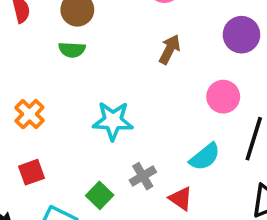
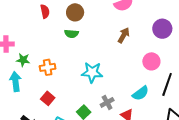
orange cross: (29, 114) -> (48, 67), turned 35
red square: (32, 172) -> (48, 98), turned -32

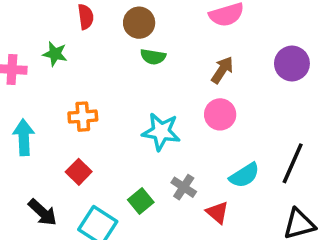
green semicircle: (71, 34) -> (153, 57), moved
green star: (23, 60) -> (55, 54), moved
pink circle: (151, 61) -> (220, 114), moved
gray cross: (107, 102) -> (184, 187), turned -32

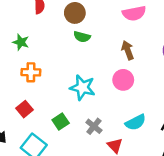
green star: (55, 54) -> (21, 42), moved
brown arrow: (222, 70) -> (128, 50), turned -60
green square: (141, 201) -> (61, 121), moved

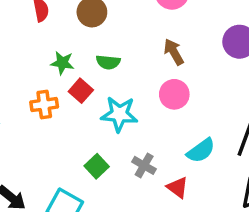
green semicircle: (82, 37) -> (108, 62), moved
green star: (21, 42) -> (62, 63), moved
red square: (24, 109) -> (81, 91), moved

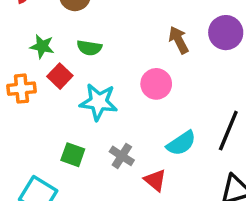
brown arrow: (174, 52) -> (179, 40), moved
green square: (97, 166) -> (73, 155), turned -30

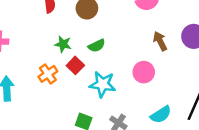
green semicircle: (89, 48) -> (97, 46), turned -35
orange cross: (21, 89) -> (48, 74), turned -30

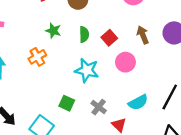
green semicircle: (97, 46) -> (84, 34), turned -70
red square: (75, 65) -> (109, 38), moved

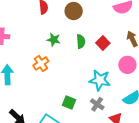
pink circle: (125, 62) -> (127, 65), moved
cyan star: (87, 70) -> (100, 80), moved

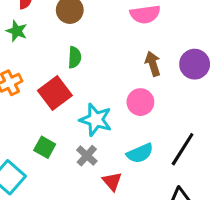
green star: (54, 40) -> (17, 31), moved
red square: (103, 43) -> (55, 93), moved, size x1.5

